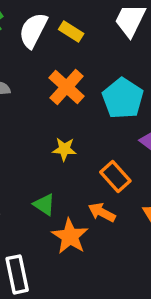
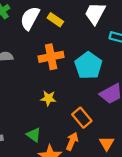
orange cross: (67, 87) -> (51, 57), turned 35
orange arrow: (102, 212) -> (72, 141), turned 84

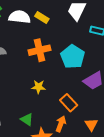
white semicircle: (30, 18) -> (20, 17), turned 70

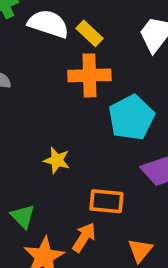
orange cross: (39, 50) -> (89, 75), moved
orange rectangle: (69, 103) -> (106, 201), turned -54

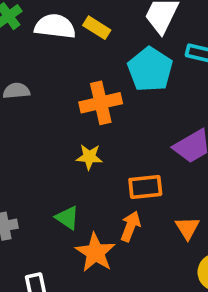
orange cross: (89, 75) -> (101, 103), moved
cyan pentagon: (131, 118) -> (150, 69), moved

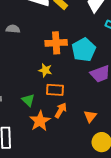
cyan pentagon: (150, 69) -> (84, 50), moved
orange rectangle: (145, 187) -> (55, 90), moved

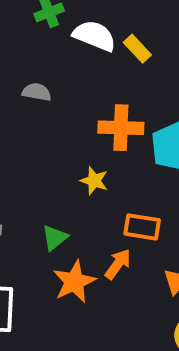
orange rectangle: (55, 90) -> (142, 227), moved
green triangle: (28, 100) -> (55, 238), turned 32

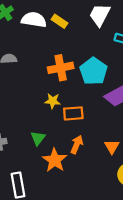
orange rectangle: (142, 227) -> (73, 113), moved

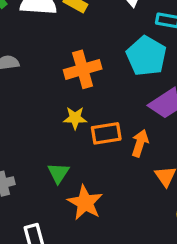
cyan pentagon: (93, 71) -> (146, 56), moved
orange arrow: (77, 145) -> (140, 143), moved

